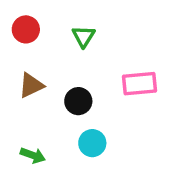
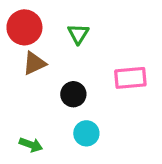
red circle: (26, 29) -> (24, 27), size x1.4
brown triangle: (31, 85) -> (34, 63), moved

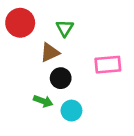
brown triangle: (34, 63) -> (50, 52), moved
green arrow: (31, 145) -> (43, 101), moved

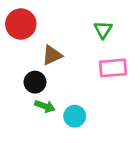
green triangle: (65, 28) -> (103, 30), moved
black circle: (61, 78) -> (35, 82), moved

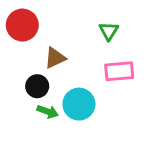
cyan circle: (75, 116) -> (79, 104), moved, size x1.4

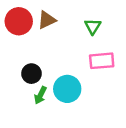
brown triangle: (55, 58) -> (47, 20), moved
green arrow: (48, 112) -> (40, 95), turned 96

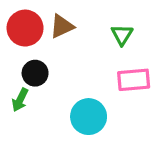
black circle: (31, 74) -> (35, 73), moved
green arrow: (40, 95) -> (20, 100), moved

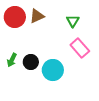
black circle: (35, 73) -> (31, 62), moved
pink rectangle: (134, 80) -> (80, 48), turned 54

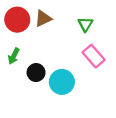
green arrow: (12, 60) -> (14, 56), moved

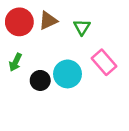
green triangle: (85, 24) -> (82, 27), moved
cyan circle: (62, 82) -> (68, 74), moved

